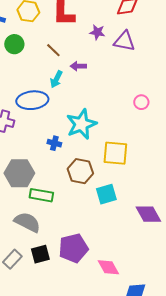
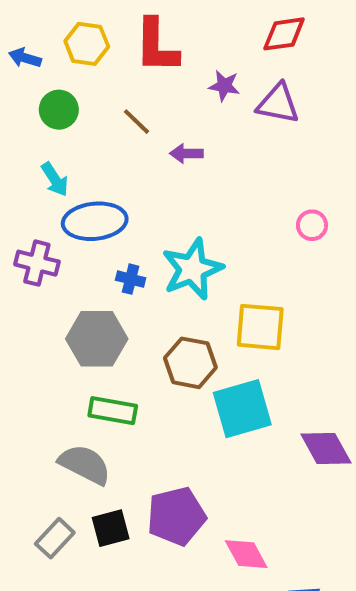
cyan arrow: (56, 79) -> (55, 179), moved, turned -60
blue cross: (54, 143) -> (131, 279), moved
gray hexagon: (19, 173) -> (97, 339), moved
cyan square: (106, 194) -> (242, 409), size x1.4

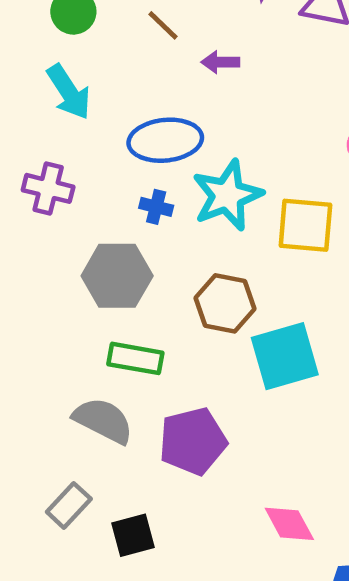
cyan arrow: (55, 179) -> (69, 92), size x1.4
blue ellipse: (95, 221) -> (165, 140), moved
yellow square: (260, 327) -> (305, 225), moved
purple pentagon: (176, 516) -> (193, 441), moved
black square: (111, 528) -> (133, 535), moved

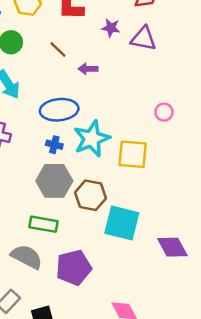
gray hexagon: (117, 276) -> (54, 181), moved
cyan square: (285, 356) -> (122, 223), turned 30

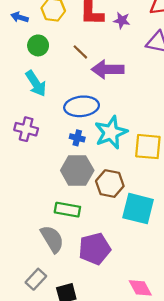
purple star: (111, 28) -> (122, 20), moved
purple arrow: (88, 69) -> (108, 69), size x1.8
gray semicircle: (27, 257) -> (52, 239), turned 32

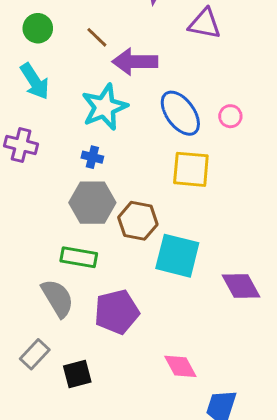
blue ellipse: (82, 106) -> (180, 113), moved, turned 60
cyan star: (111, 132) -> (105, 107), moved

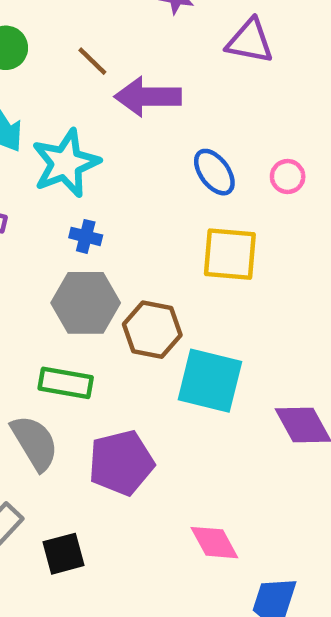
cyan star: (105, 107) -> (66, 163), moved
blue ellipse: (180, 113) -> (214, 172), size x0.7

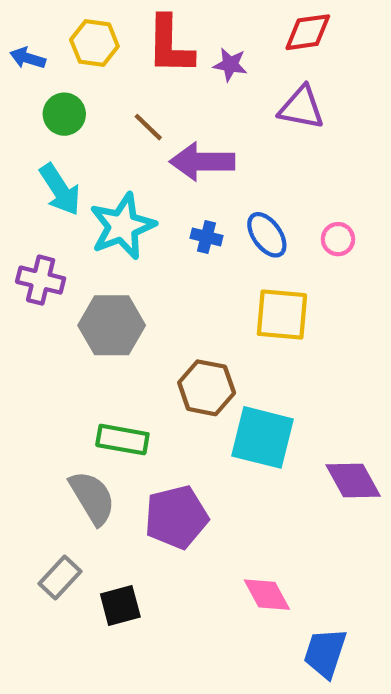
blue cross: (86, 236) -> (207, 237), moved
gray hexagon: (86, 303) -> (112, 325), moved

